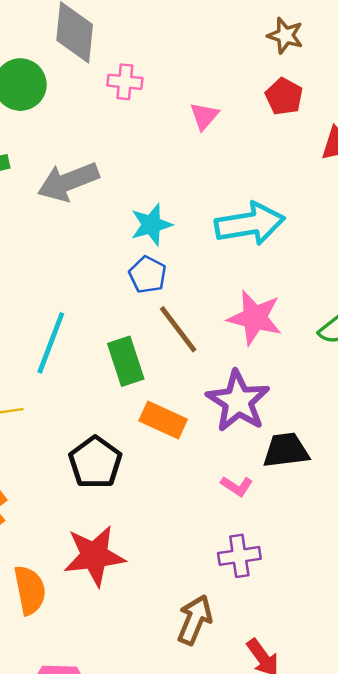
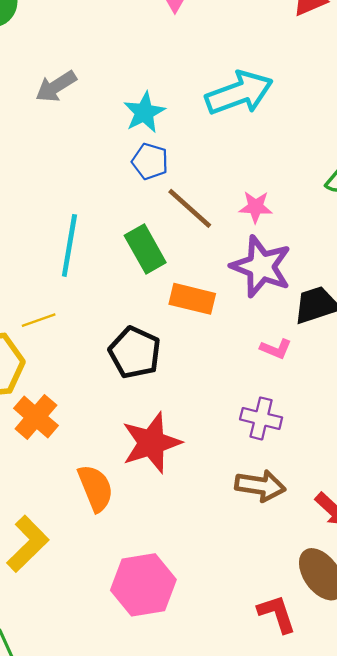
gray arrow: (68, 182) -> (56, 86), size x0.7
pink star: (255, 318) -> (256, 207), moved, size x0.6
purple cross: (239, 556) -> (261, 418), moved, turned 33
brown arrow: (195, 620) -> (260, 486), turned 87

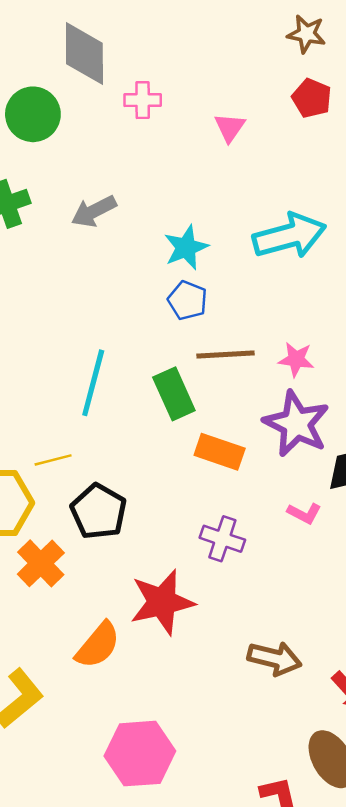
brown line: (190, 208) -> (226, 355), turned -50
black pentagon: (135, 352) -> (99, 511), moved
purple cross: (261, 418) -> (222, 539), moved
orange semicircle: (96, 488) -> (98, 645), turned 57

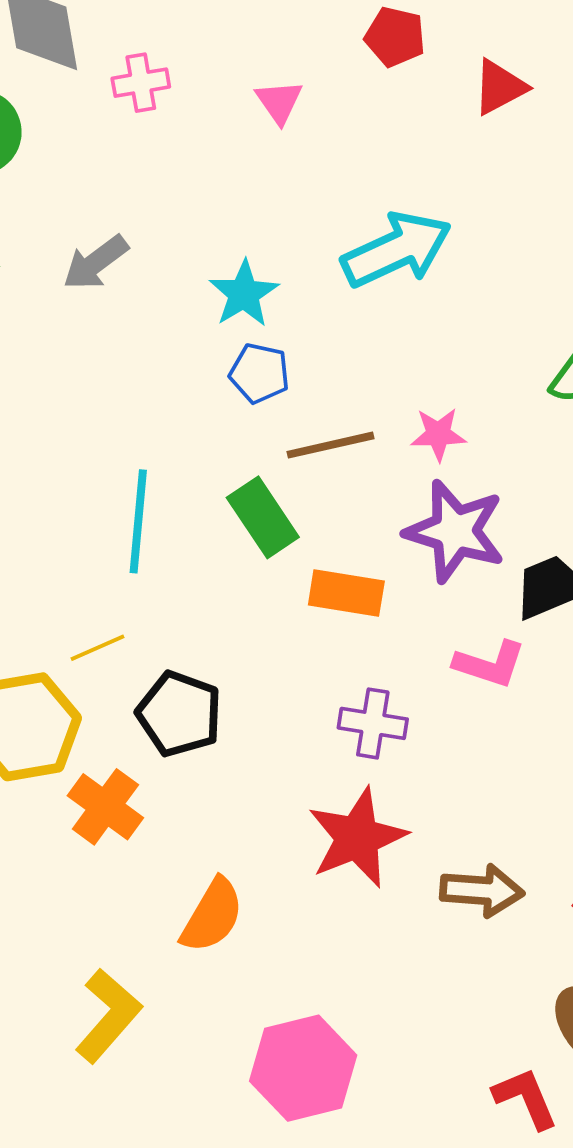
pink L-shape: (304, 513) -> (490, 664), size x1.4
red star: (162, 602) -> (357, 838), moved

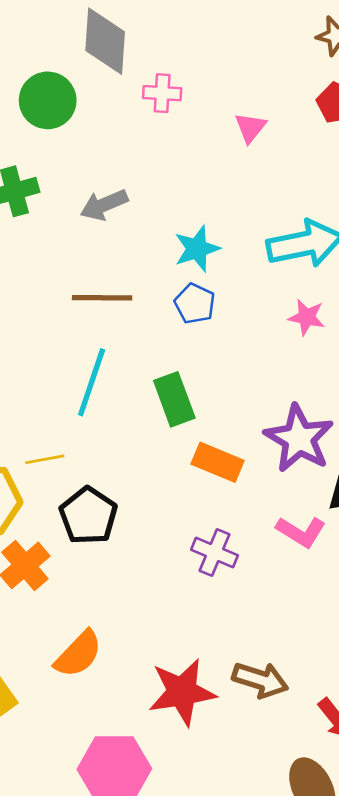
pink star: (438, 434) -> (307, 317), moved
brown line: (331, 445) -> (102, 298), moved
red star: (357, 838) -> (182, 692), moved

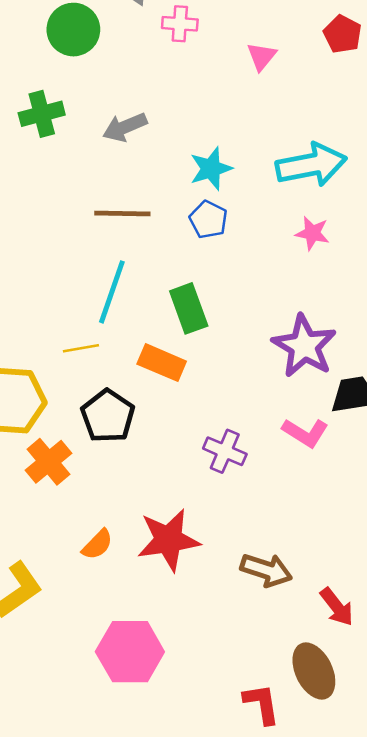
yellow line: (45, 459) -> (81, 348), moved
orange rectangle: (218, 462) -> (162, 363), moved
orange semicircle: (78, 654) -> (97, 545), size x0.7
red star: (182, 692) -> (168, 540), moved

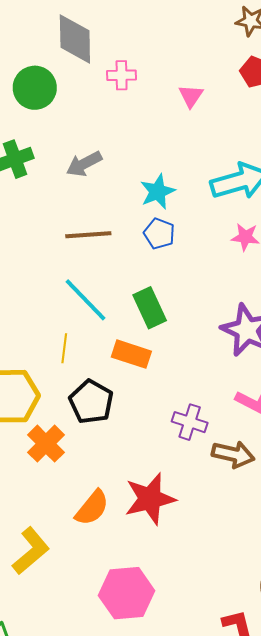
cyan line: (112, 292) -> (85, 300), turned -58
yellow line: (81, 348) -> (64, 348), turned -68
orange semicircle: (97, 545) -> (92, 508), size x1.4
brown arrow: (266, 570) -> (233, 454), moved

